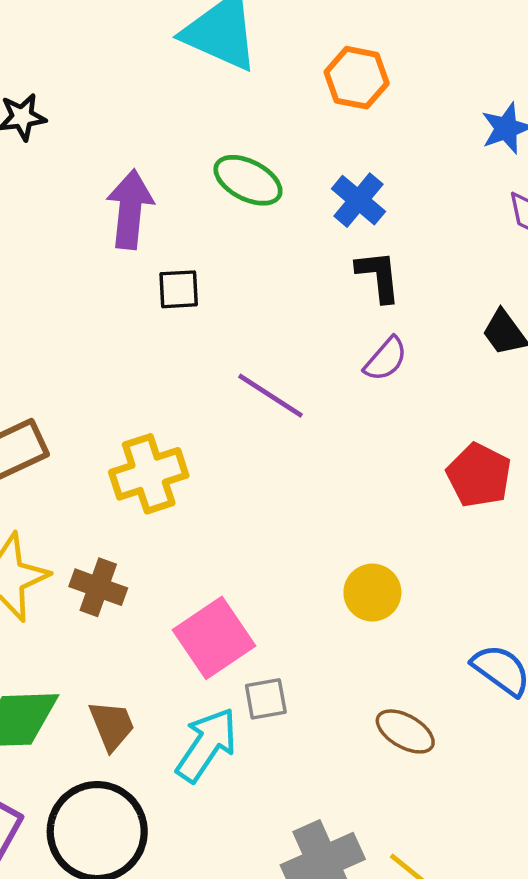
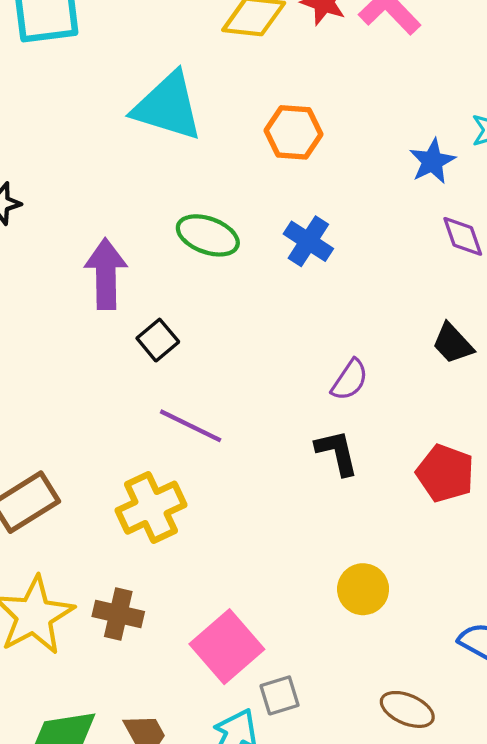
black L-shape: (378, 276) -> (337, 452), moved
black square: (179, 289) -> (158, 340), turned -30
purple line: (271, 396) -> (191, 426), moved

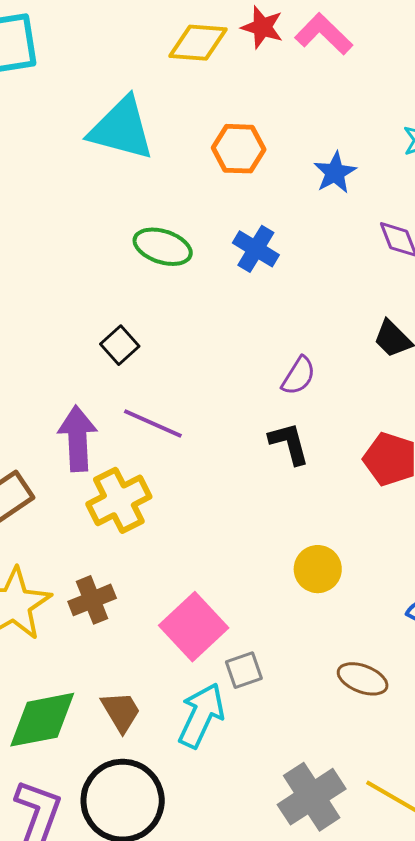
blue star: (432, 161) -> (335, 173), moved
purple arrow: (106, 274) -> (78, 438), moved
brown cross: (118, 614) -> (92, 600), turned -33

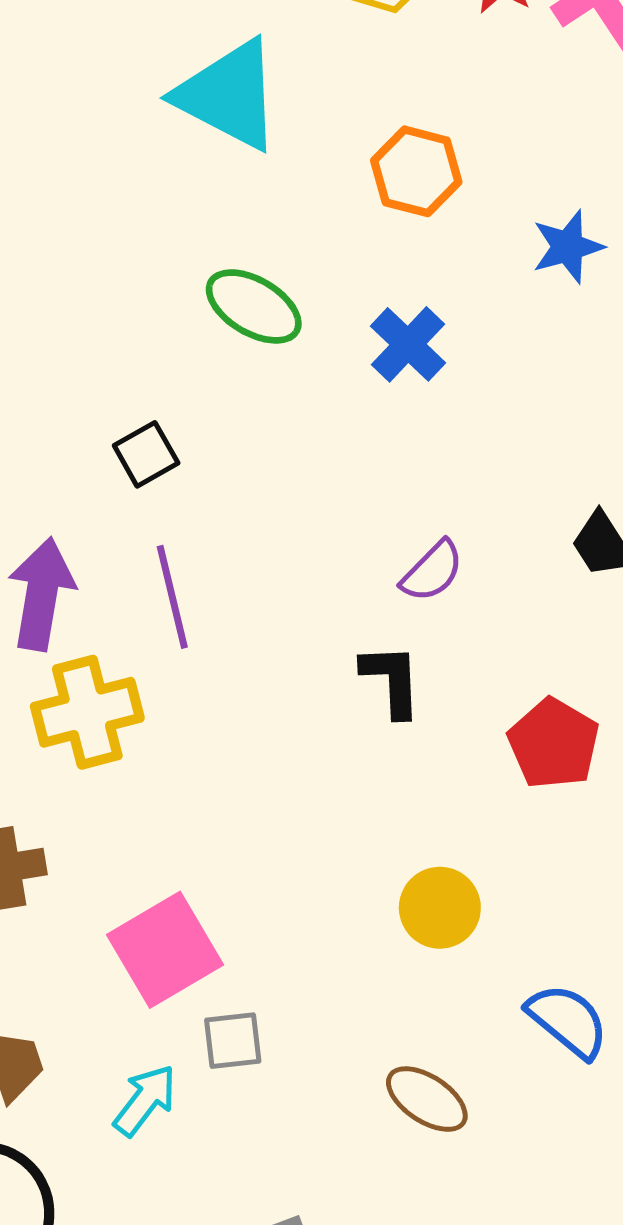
purple line: (153, 424) -> (172, 597), turned 40
yellow circle: (318, 569) -> (440, 908), moved
cyan arrow: (201, 715) -> (145, 1100), size x0.7

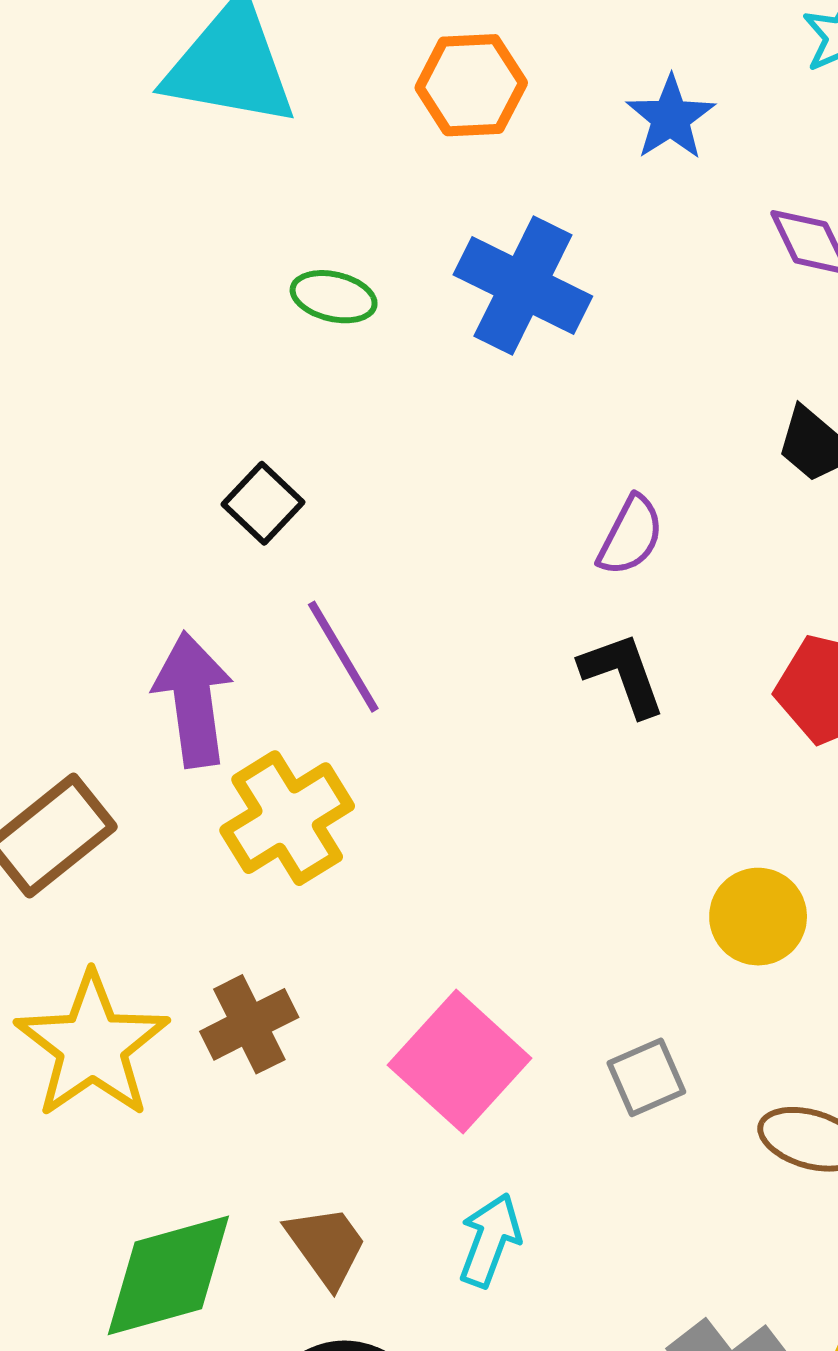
green ellipse: (254, 306) -> (334, 297), size x0.7
blue cross: (408, 344) -> (523, 285), size x1.4
gray square: (233, 1041) -> (646, 1077), moved

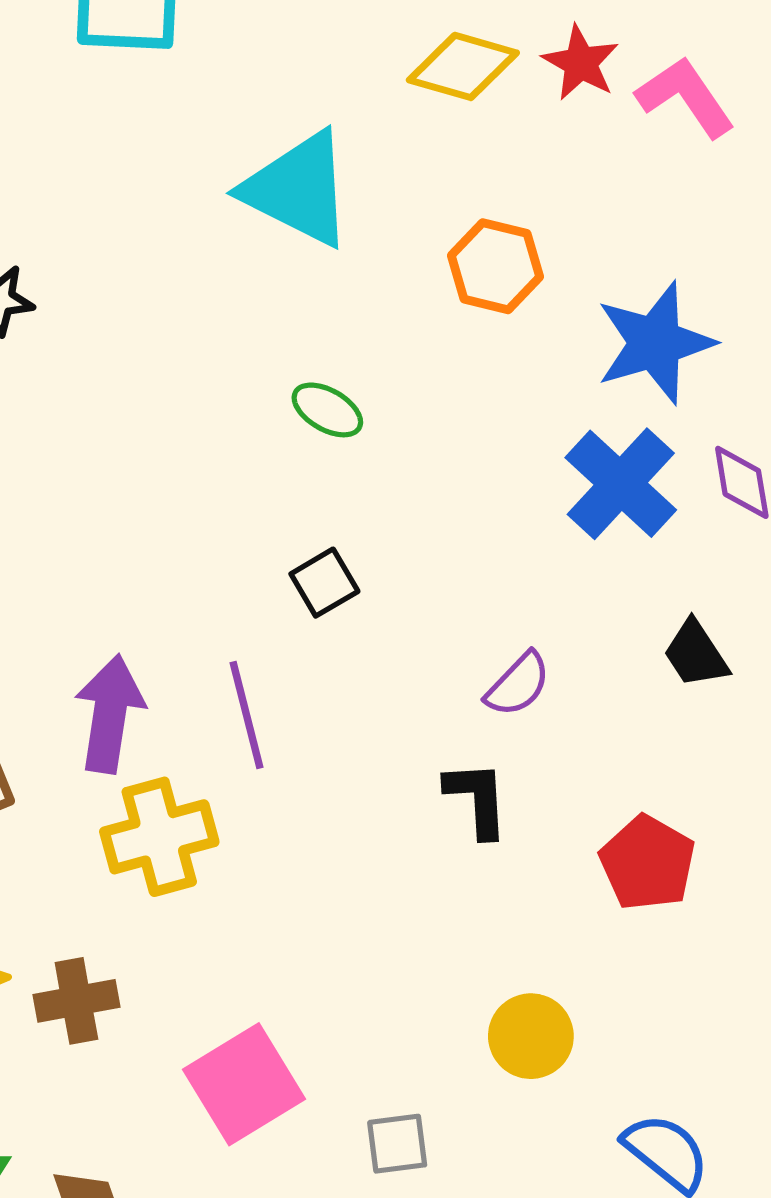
blue star: (671, 118) -> (655, 343), size x1.6
blue cross: (523, 285) -> (621, 484), moved
black square: (263, 503) -> (324, 583), moved

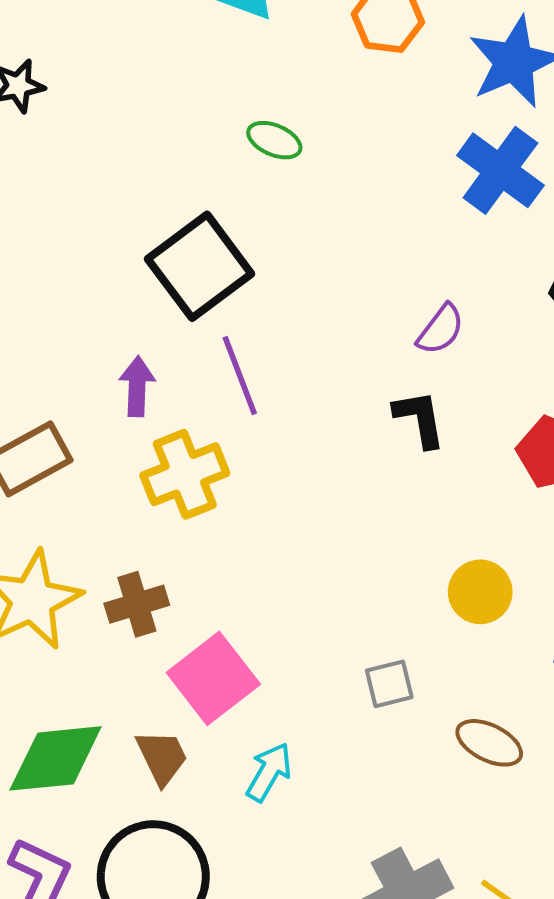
black square: (324, 583) -> (200, 266), moved, size x2.0
purple arrow: (110, 714) -> (137, 386), size x0.7
pink square: (244, 1084) -> (213, 678), moved

